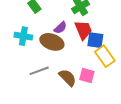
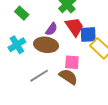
cyan cross: (23, 36) -> (17, 45), turned -30
pink square: (87, 75) -> (72, 62), moved

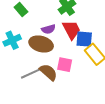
purple semicircle: (51, 29) -> (48, 29), turned 32
brown semicircle: (68, 77) -> (48, 72), moved

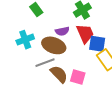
pink square: (65, 65) -> (78, 77), moved
gray line: (30, 74) -> (45, 63), moved

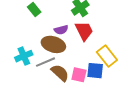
cyan cross: (25, 40) -> (24, 56), moved
blue square: (97, 44) -> (95, 71), moved

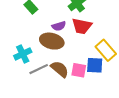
red trapezoid: (84, 31) -> (82, 26), turned 130
gray line: (46, 62) -> (39, 69), moved

